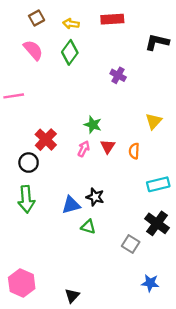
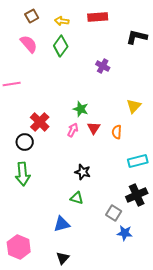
blue triangle: (71, 205) -> (62, 224), moved
black cross: (157, 223) -> (137, 195), turned 30
blue star: (150, 283) -> (125, 233), moved

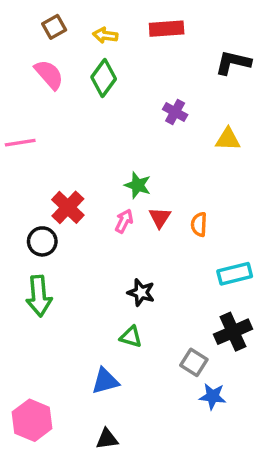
yellow triangle: (134, 106) -> (228, 139), moved, turned 49
black triangle: (63, 258) -> (107, 439), turned 40

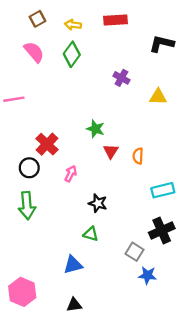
pink arrow: (124, 221) -> (71, 174), moved

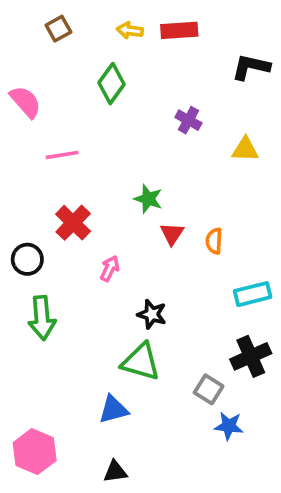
yellow arrow: (73, 25) -> (130, 30), moved
pink semicircle: (34, 52) -> (25, 102), moved
pink line: (14, 99) -> (62, 155), moved
black circle: (29, 168) -> (27, 259), moved
green triangle: (91, 234) -> (141, 362), size x1.6

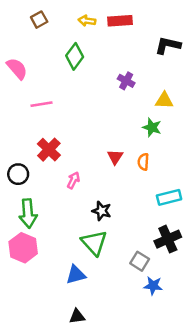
green star: (148, 199) -> (152, 127), moved
green triangle: (141, 362) -> (94, 243), turned 32
pink hexagon: (35, 452) -> (23, 248), moved

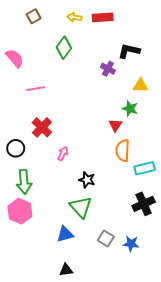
black L-shape: (168, 45) -> (129, 51), moved
red triangle: (115, 157) -> (115, 125), moved
orange semicircle: (143, 162) -> (123, 150), moved, size x1.5
gray square: (140, 261) -> (106, 238), moved

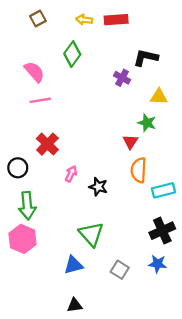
pink semicircle: (15, 58) -> (34, 72), moved
black star: (87, 180) -> (98, 187), moved
blue star: (131, 244) -> (158, 264), moved

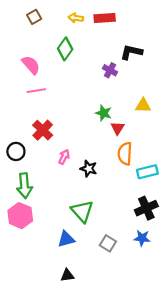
yellow triangle: (159, 97) -> (143, 106), moved
green star: (147, 123) -> (104, 113), moved

